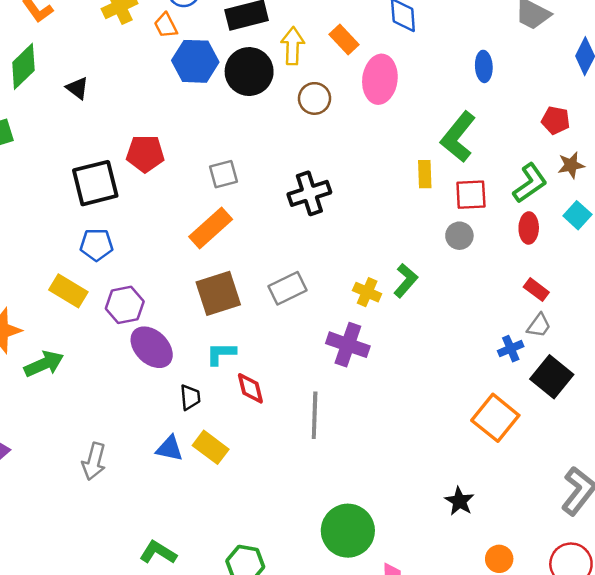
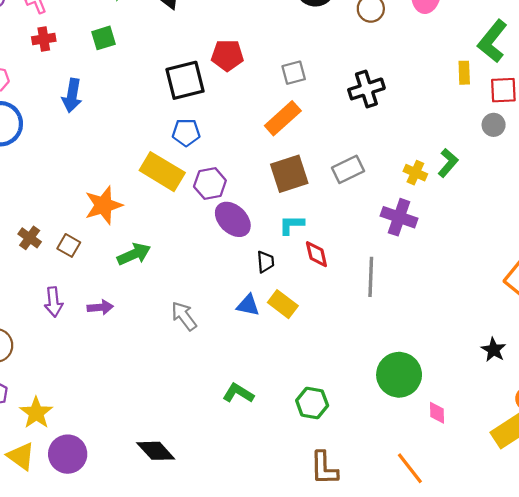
yellow rectangle: (68, 291) -> (162, 172), size x1.4
green arrow: (44, 364) -> (134, 254), moved
gray arrow: (94, 461) -> (184, 316), turned 128

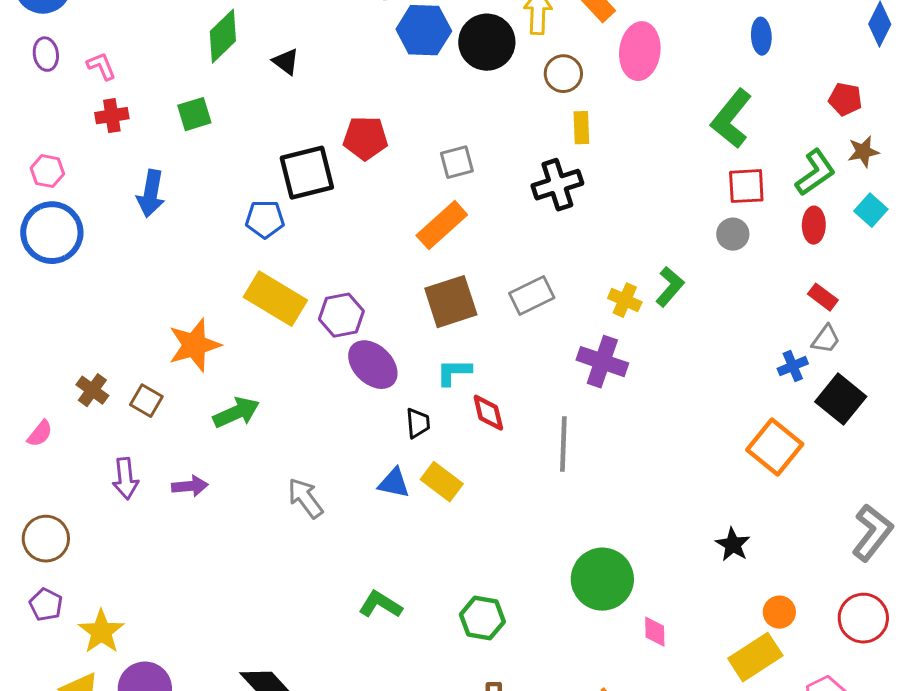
yellow rectangle: (464, 73) -> (581, 128), moved
blue pentagon: (186, 132) -> (265, 219), moved

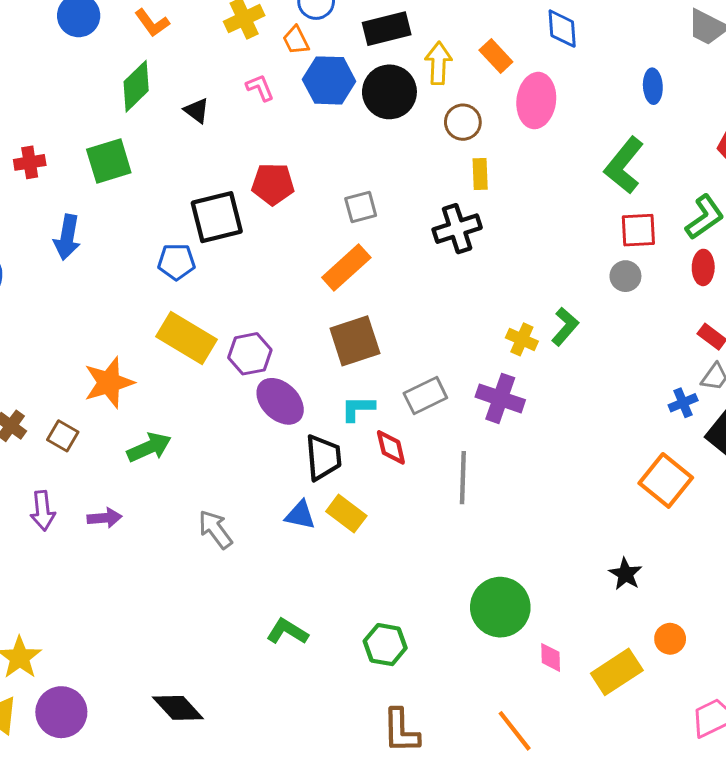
pink L-shape: (101, 66) -> (260, 88), moved
green square: (194, 114) -> (109, 161), size x1.4
gray rectangle: (532, 296) -> (425, 396), moved
black trapezoid: (418, 423) -> (323, 457), size x1.6
yellow rectangle: (755, 657) -> (617, 672), moved

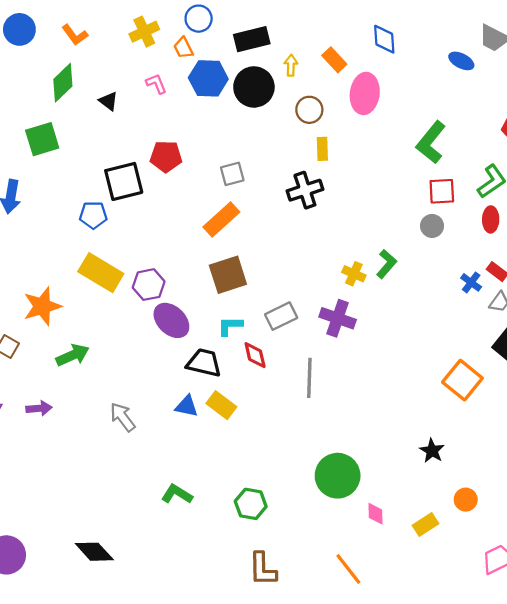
yellow arrow: (438, 63) -> (291, 65), size x0.7
blue ellipse: (653, 86) -> (461, 61), moved, turned -60
blue cross: (683, 403) -> (471, 282), moved, turned -30
black trapezoid: (323, 457) -> (204, 363), turned -72
yellow rectangle: (617, 672) -> (426, 525), size x0.7

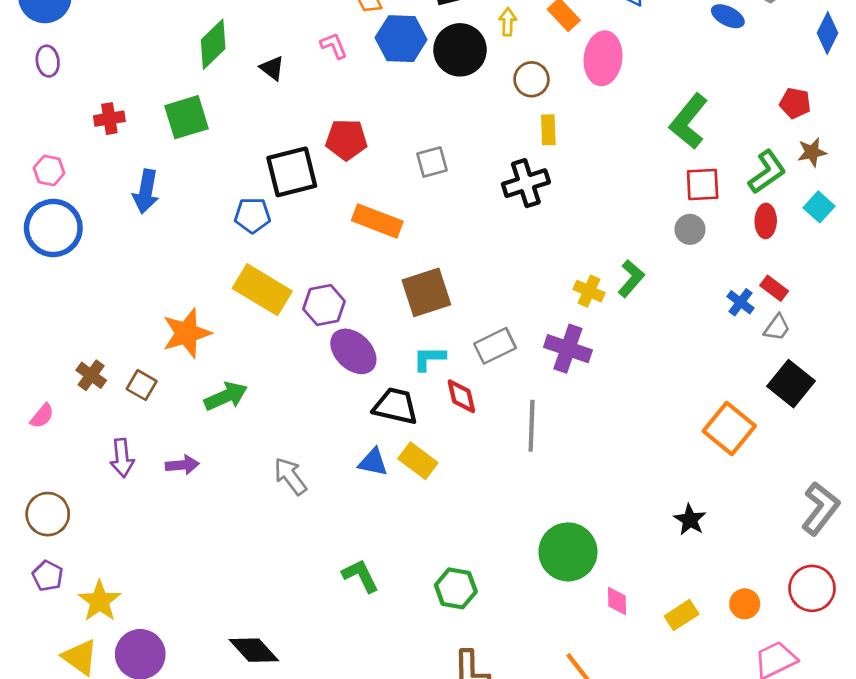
orange rectangle: (221, 219) -> (377, 221), moved, turned 63
green L-shape: (177, 494) -> (360, 576), turned 32
orange circle: (466, 500) -> (745, 604), moved

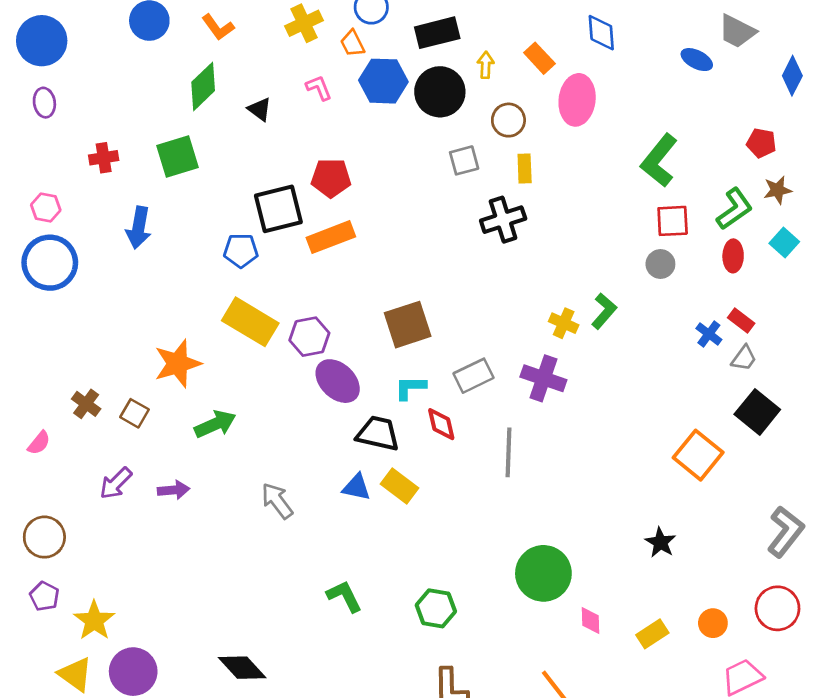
gray square: (432, 162) -> (464, 160), moved
orange rectangle: (377, 221) -> (331, 237), moved, turned -42
purple arrow: (122, 458) -> (116, 483), turned 51

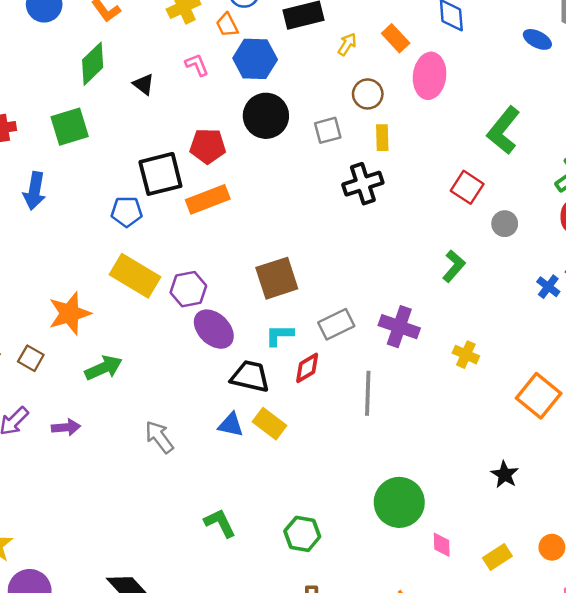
yellow arrow: (486, 65) -> (347, 44), turned 30
black circle: (440, 92) -> (266, 116), moved
red square: (673, 221) -> (467, 187), moved, turned 36
yellow cross: (564, 323) -> (466, 355), moved
red diamond: (441, 424) -> (307, 368), turned 72

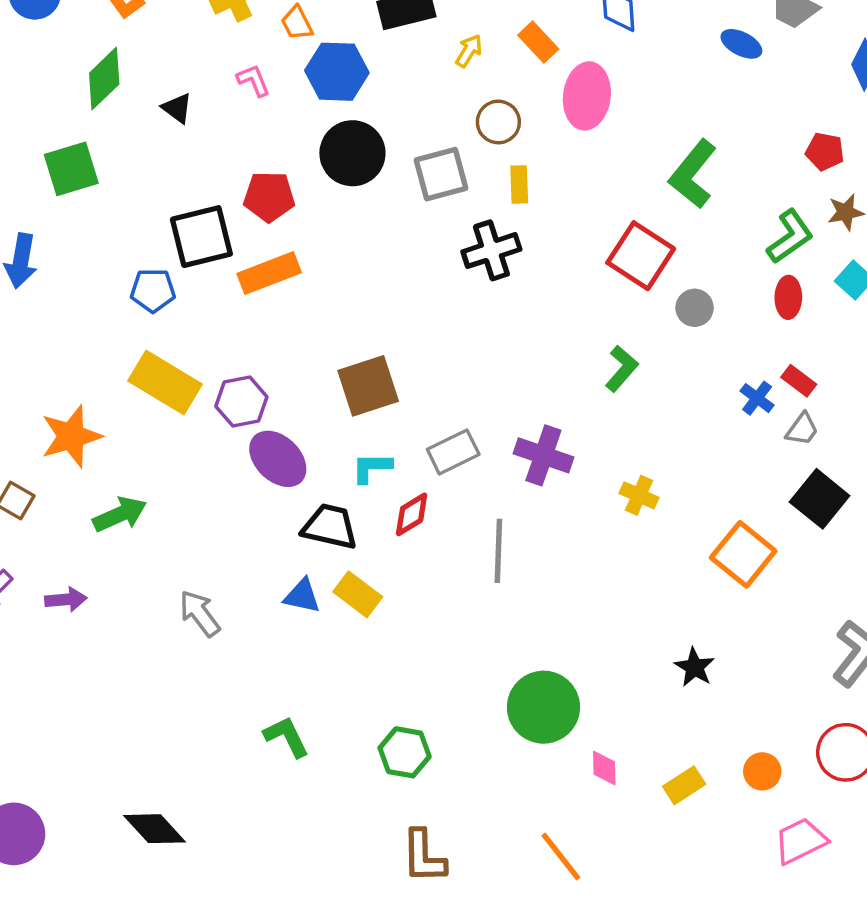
gray square: (328, 130) -> (441, 174), size x1.4
red square: (467, 187) -> (641, 256), size x1.4

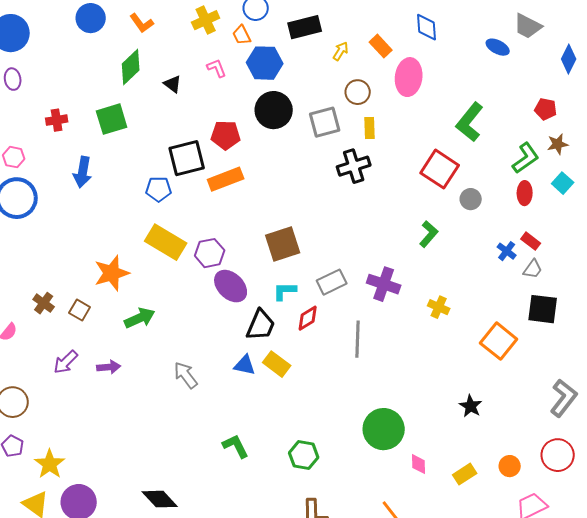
black square: (820, 499) -> (543, 309), turned -32
black trapezoid: (330, 527) -> (261, 325), turned 100

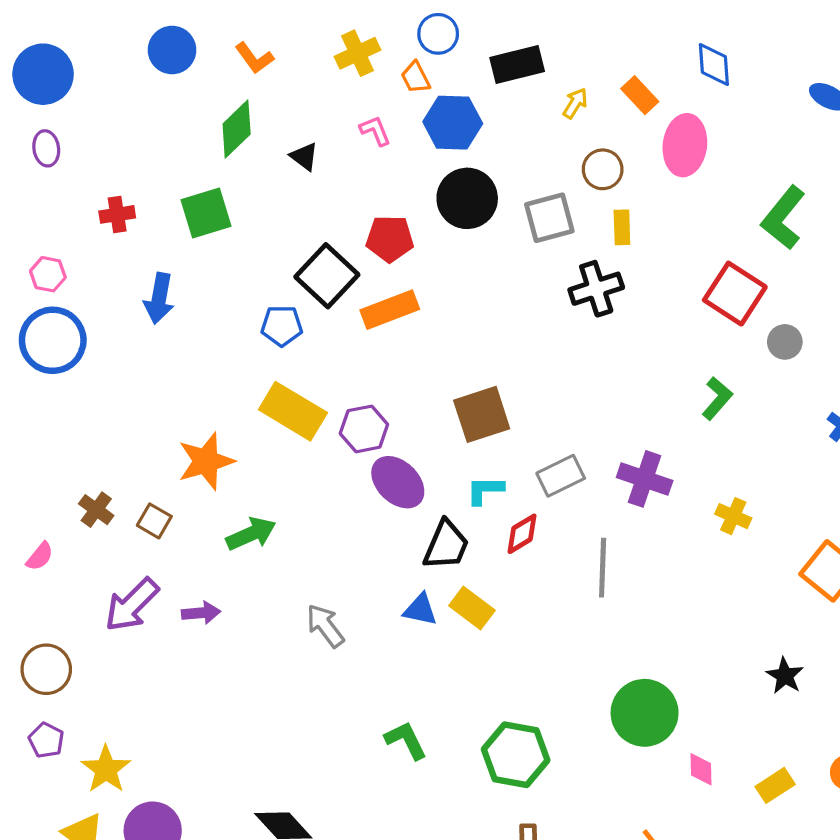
black square: (187, 158) -> (327, 276), turned -33
purple arrow: (66, 362) -> (132, 605), size x1.4
green hexagon: (304, 455) -> (516, 755), size x1.4

